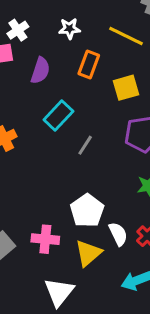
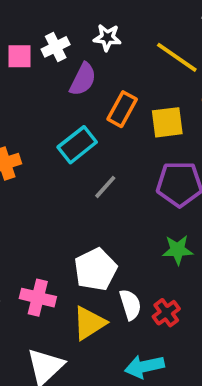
white cross: (18, 30) -> (56, 47), moved
orange rectangle: (89, 64) -> (122, 109), moved
purple semicircle: (40, 70) -> (83, 79), moved

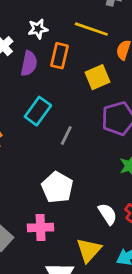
orange rectangle: (122, 109) -> (59, 56), moved
white pentagon: (96, 269) -> (57, 187), moved
yellow triangle: (89, 323) -> (89, 250), moved

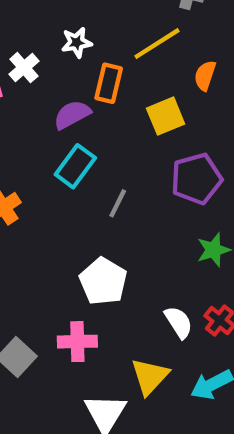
yellow line: (91, 29) -> (157, 44), turned -52
purple semicircle: (29, 63) -> (72, 115), moved, turned -130

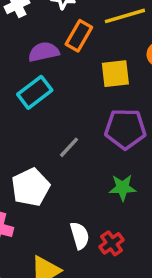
gray line: (118, 203) -> (69, 147), moved

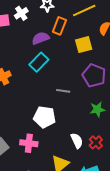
purple pentagon: (125, 129) -> (94, 75), turned 30
gray line: (69, 147) -> (63, 91), turned 64
white pentagon: (31, 187) -> (45, 117), turned -30

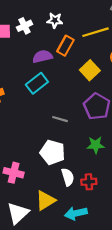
yellow square: (84, 45) -> (90, 70), turned -36
white pentagon: (45, 117) -> (53, 152), moved
red cross: (96, 142) -> (89, 182), turned 32

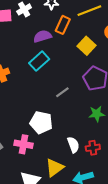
gray line: (60, 119) -> (62, 92), turned -48
white pentagon: (53, 152) -> (41, 122), moved

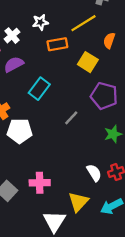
orange rectangle: (63, 25) -> (57, 44), turned 66
purple semicircle: (42, 36) -> (14, 64), moved
white pentagon: (41, 122) -> (20, 131), moved

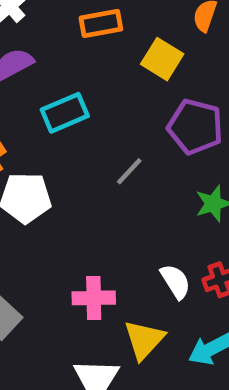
cyan rectangle: (39, 89) -> (65, 113), turned 30
pink cross: (40, 183) -> (94, 298), moved

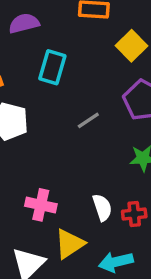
cyan rectangle: (65, 113) -> (52, 67), turned -64

